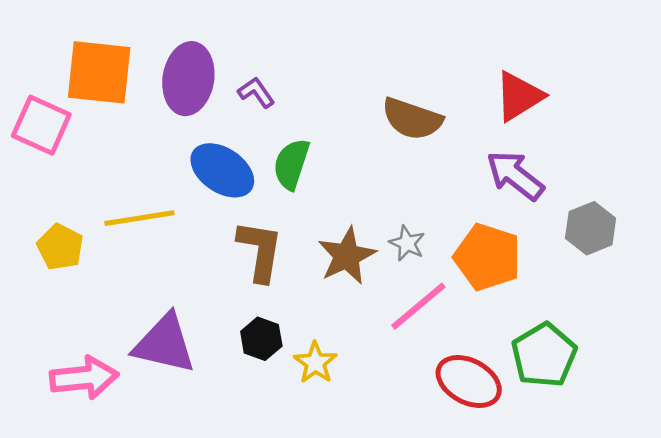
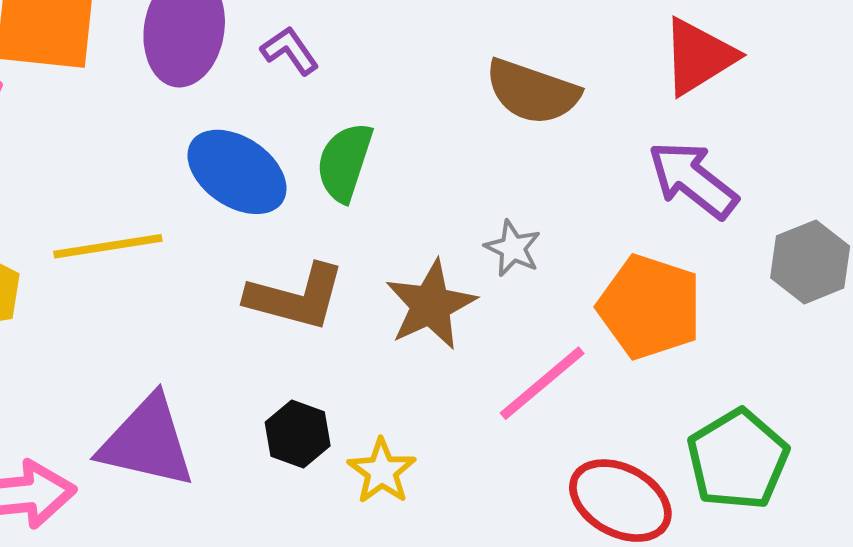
gray star: (407, 243) -> (513, 248), moved
brown L-shape: (260, 251) -> (296, 297), turned 96

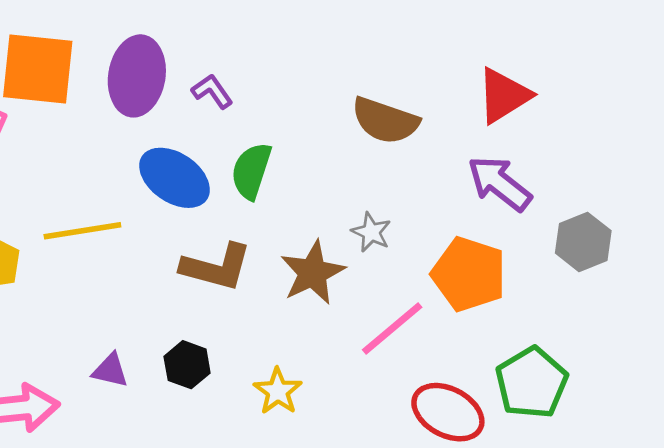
black hexagon: (298, 434) -> (187, 365), moved
purple triangle: (147, 442) -> (110, 370), size x0.5

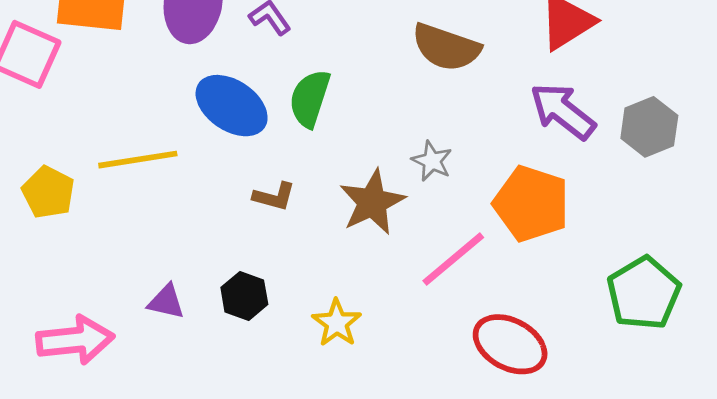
gray hexagon: (583, 242) -> (649, 127), moved
brown L-shape: (216, 267) -> (274, 197), size x0.6
green pentagon: (532, 383) -> (644, 293), moved

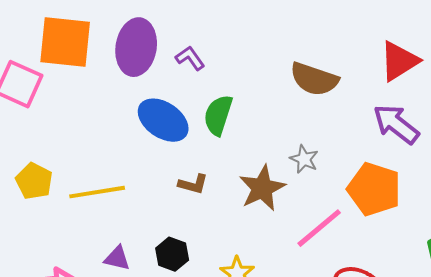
yellow line: (138, 160) -> (97, 192), moved

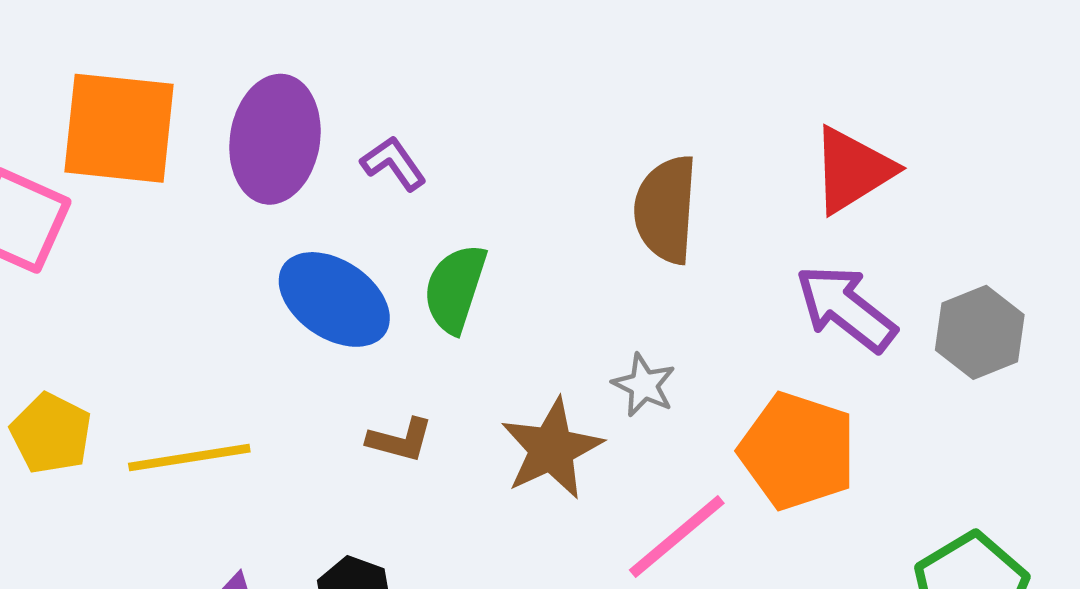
brown semicircle: (314, 79) -> (666, 209), turned 75

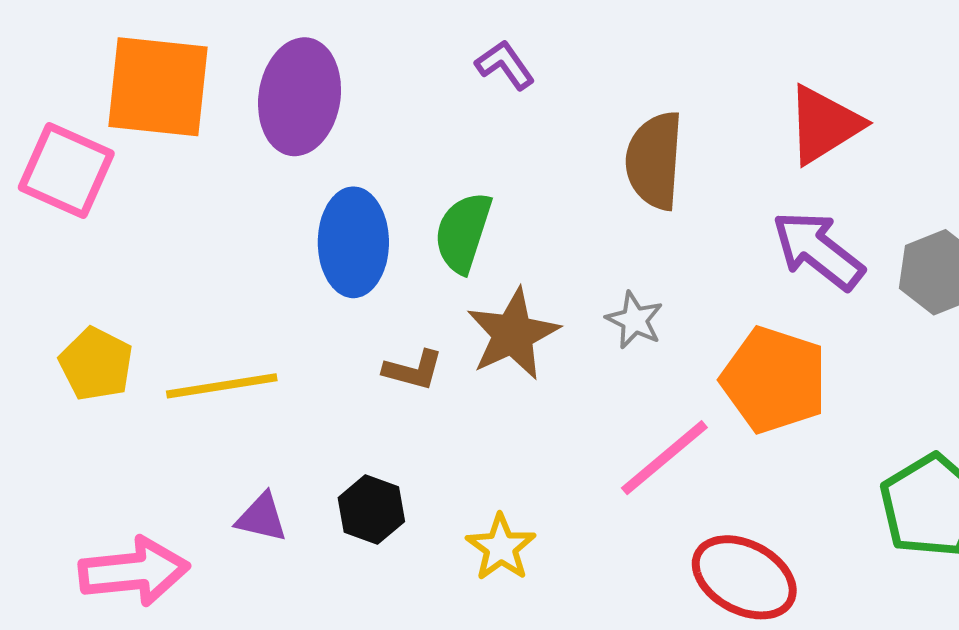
purple L-shape: (394, 163) -> (505, 65), moved
blue ellipse: (334, 299) -> (353, 242), turned 56
brown star: (552, 449) -> (513, 334), moved

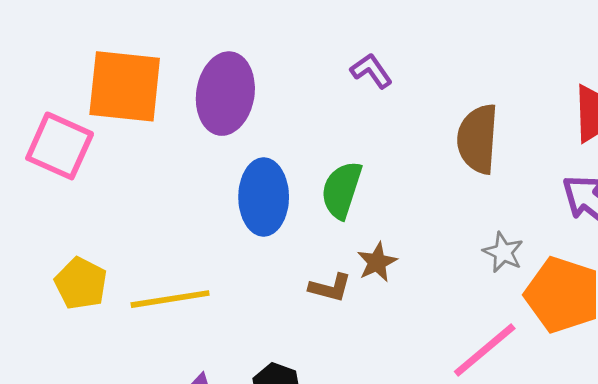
gray star: (635, 320) -> (503, 252), moved
brown star: (513, 334) -> (377, 262), size x0.6
brown L-shape: (413, 370) -> (330, 288), moved

